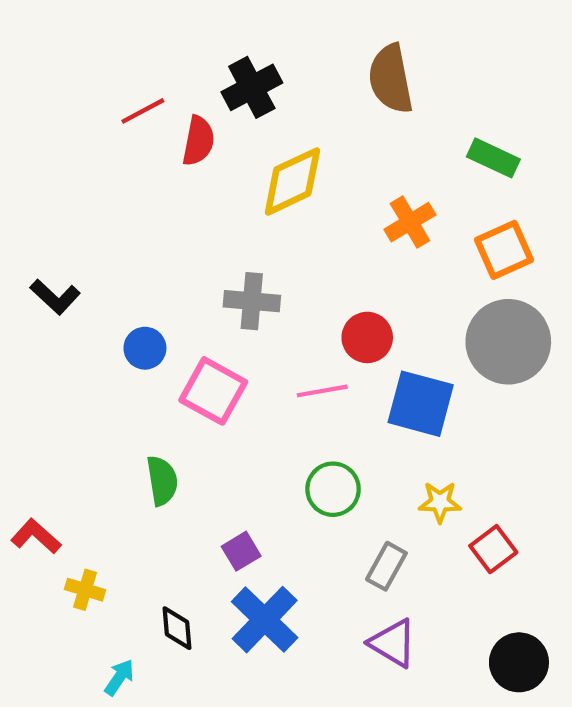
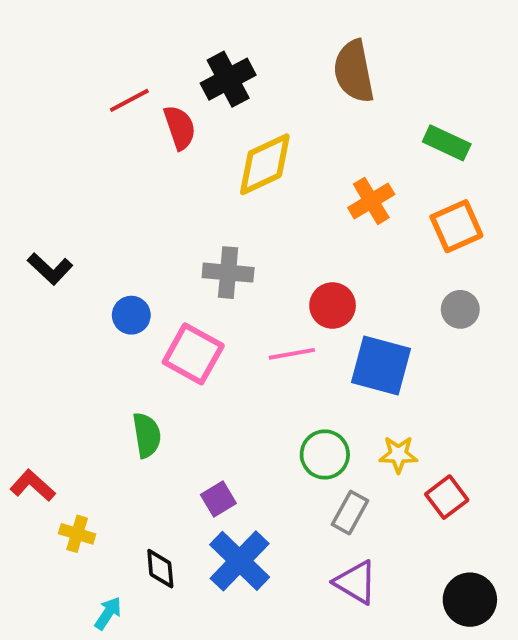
red semicircle: (198, 141) -> (180, 127), turned -30
gray circle: (508, 342) -> (460, 309), size x0.5
green circle: (333, 489) -> (325, 454), moved

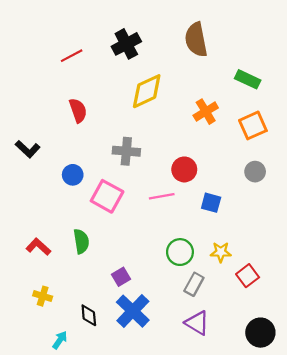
red semicircle: (180, 127) -> (78, 110), moved
blue square: (381, 365) -> (211, 203), size x0.6
red L-shape: (33, 485) -> (38, 247), moved

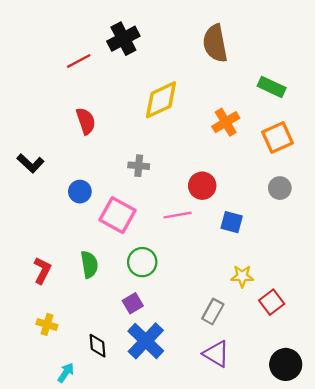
black cross: (126, 44) -> (123, 39), moved
gray cross: (126, 151) -> (139, 166), size x0.7
red L-shape: (38, 247) -> (42, 270), turned 75
green circle: (180, 252) -> (142, 262), moved

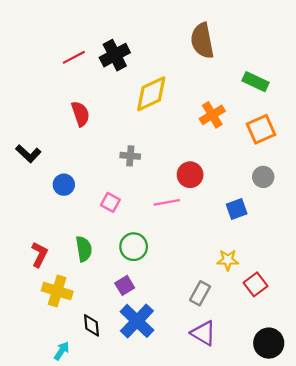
black cross: (123, 39) -> (115, 55), moved
blue circle: (80, 192) -> (64, 185), moved
pink square: (118, 215) -> (110, 202), size x0.6
blue square: (232, 222) -> (237, 209), moved, turned -35
yellow cross: (47, 324) -> (57, 291), moved, size x1.5

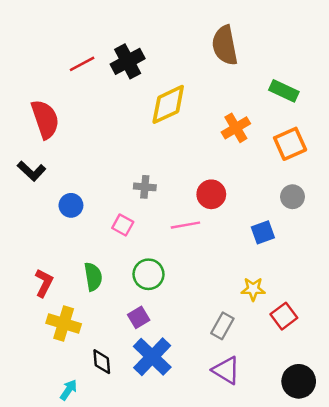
red semicircle: (80, 114) -> (45, 119), moved, size x1.4
gray cross: (130, 156) -> (145, 187), moved

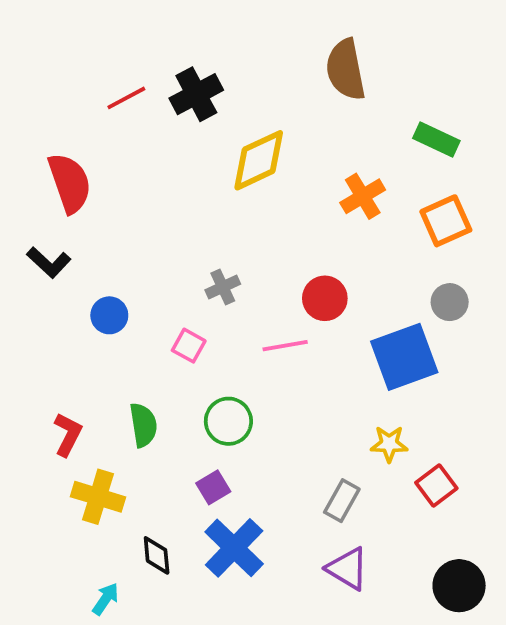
gray cross: (145, 187) -> (223, 287), turned -30
blue square: (263, 232) -> (404, 357), size x1.8

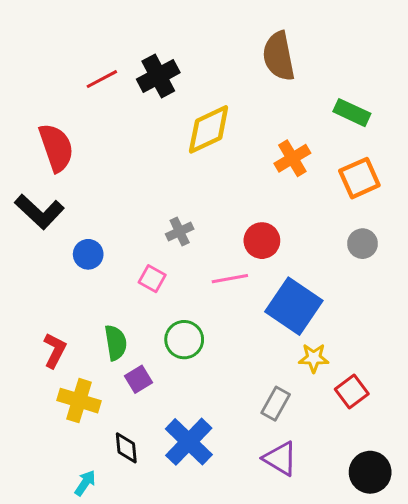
black L-shape: (49, 262) -> (39, 212), size x1.4
blue square: (404, 357) -> (294, 306), moved, turned -36
purple square: (213, 487) -> (138, 379), moved

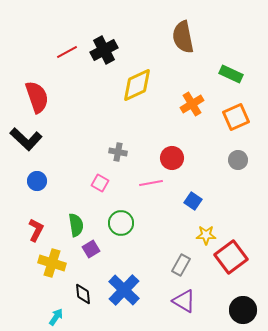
gray cross: (180, 231) -> (118, 152), turned 36
blue circle: (88, 254) -> (37, 181), moved
blue square: (294, 306) -> (193, 201), size x0.5
red square: (352, 391) -> (231, 257), size x1.5

